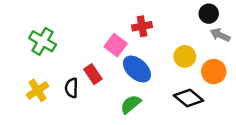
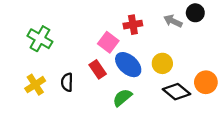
gray arrow: (220, 35) -> (173, 21), moved
yellow circle: (185, 56) -> (162, 63), moved
orange circle: (214, 72) -> (206, 82), moved
red rectangle: (93, 74) -> (98, 69), moved

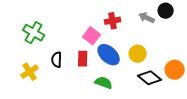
red rectangle: (98, 69) -> (83, 59), turned 35
black semicircle: (67, 82) -> (57, 60), moved
green semicircle: (122, 98) -> (104, 83), turned 60

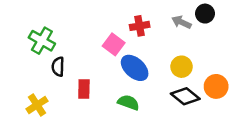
yellow circle: (138, 54) -> (182, 67), moved
red rectangle: (83, 59) -> (84, 89), moved
black semicircle: (57, 60) -> (58, 67), moved
yellow cross: (30, 72) -> (37, 105), moved

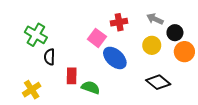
black circle: (205, 14) -> (175, 33), moved
yellow circle: (182, 67) -> (152, 45), moved
orange circle: (216, 86) -> (184, 52), moved
green semicircle: (128, 102) -> (91, 87), moved

